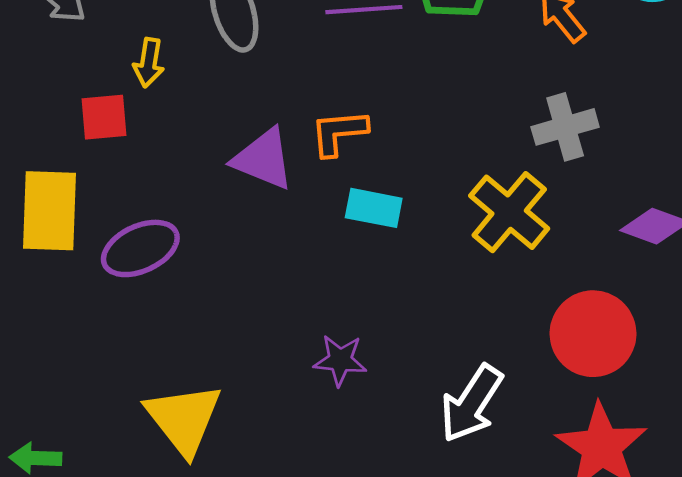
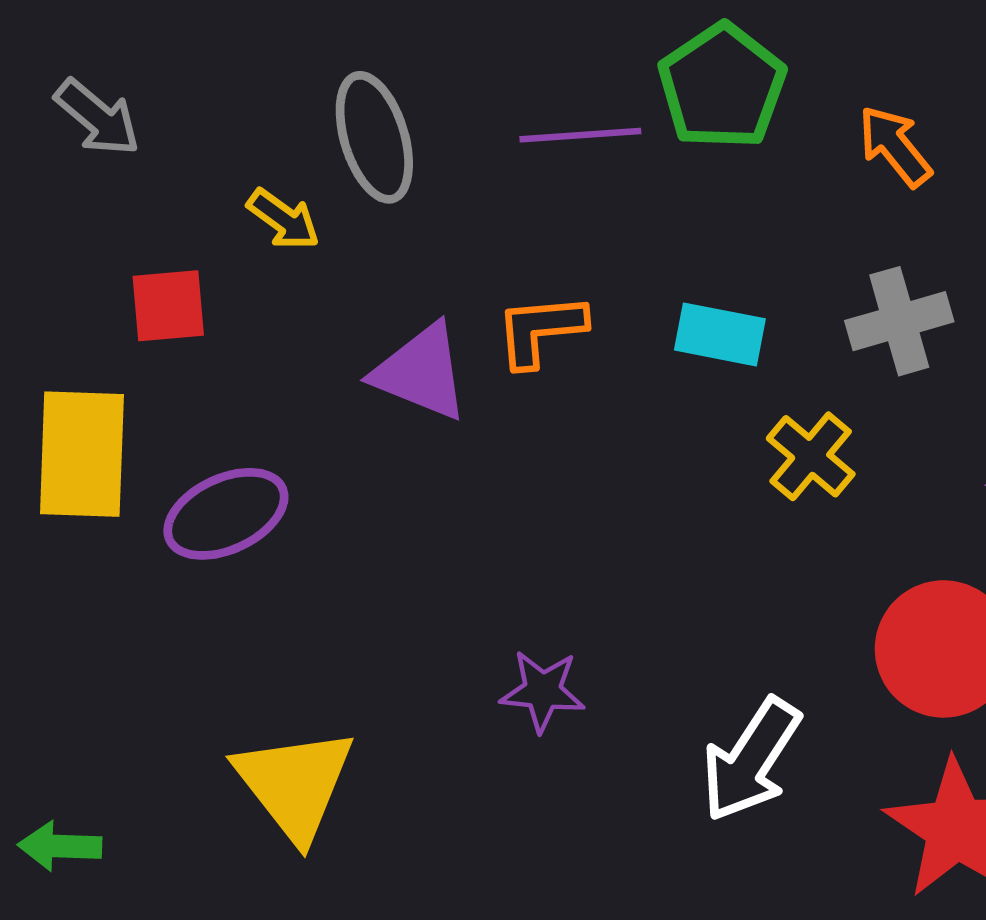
yellow arrow: (149, 63) -> (284, 219), moved, turned -63
cyan rectangle: (374, 208) -> (720, 334), moved
yellow cross: (509, 212) -> (811, 456), size x0.7

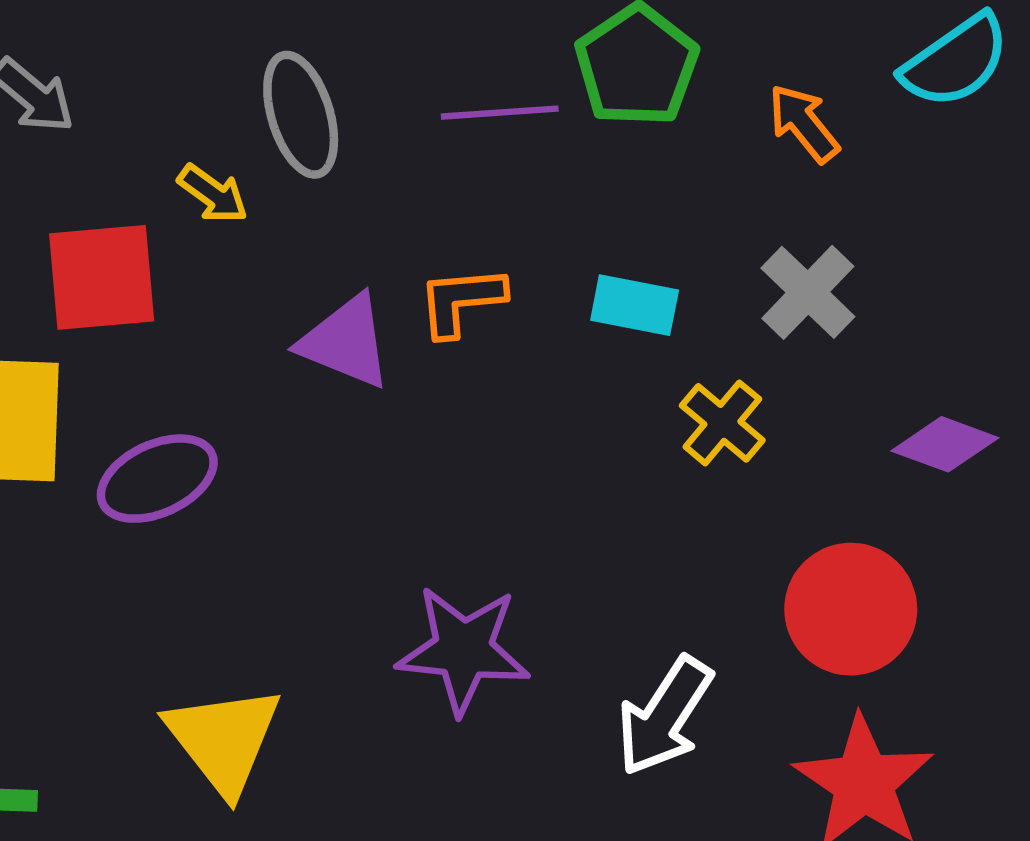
red square: (168, 306) -> (102, 277), size x1.5
gray cross: (899, 321) -> (808, 292), turned -30
purple star: (543, 691) -> (463, 650), size x1.6

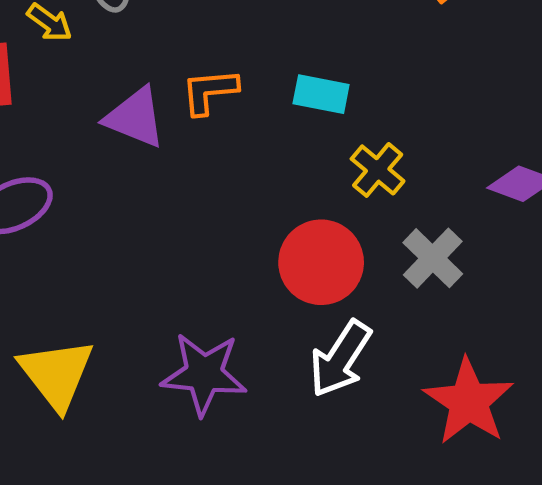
gray cross: (808, 292) -> (433, 258), moved
red circle: (851, 609) -> (321, 262), moved
purple star: (463, 650) -> (204, 374), moved

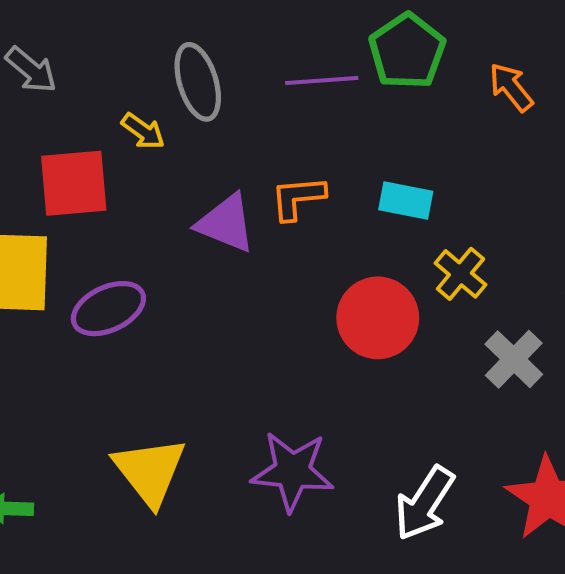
red circle: (321, 262) -> (378, 318), moved
white arrow: (340, 359) -> (424, 503), moved

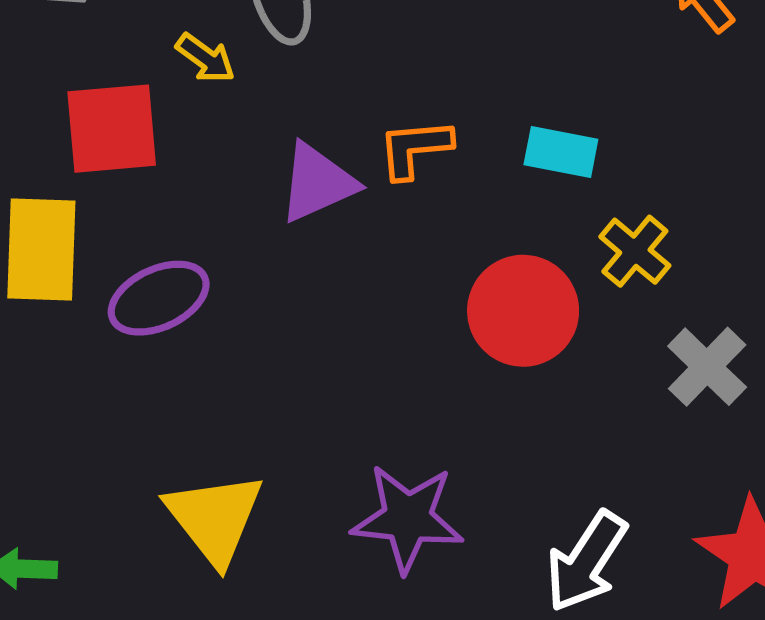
purple triangle: (226, 223) -> (317, 183), turned -46

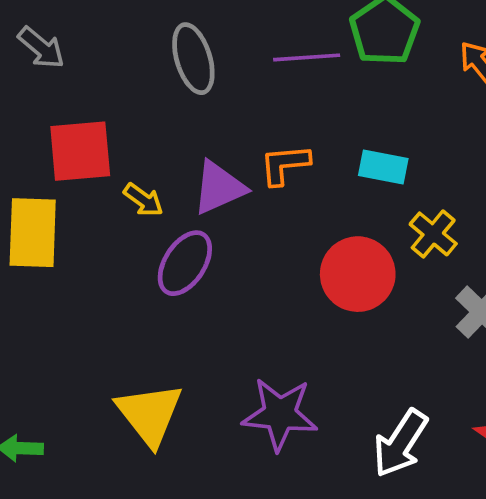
yellow arrow: (206, 58) -> (143, 200), moved
purple ellipse: (159, 298) -> (185, 263), moved, turned -32

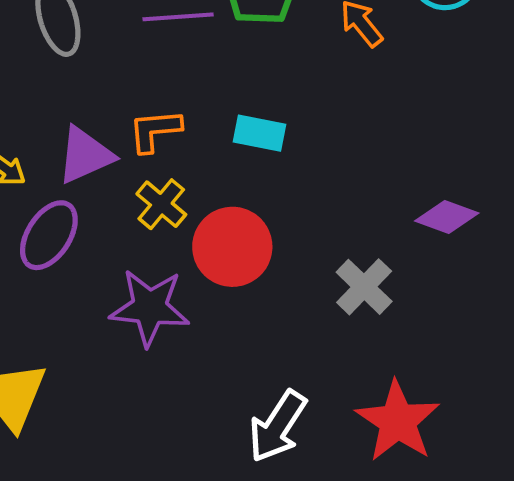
yellow cross: (433, 234) -> (161, 204), moved
purple star: (280, 414) -> (150, 307), moved

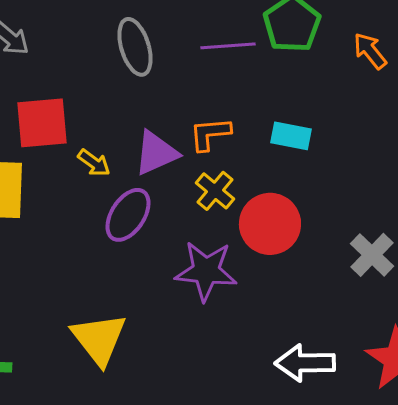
white arrow: (278, 426) -> (305, 363), turned 56

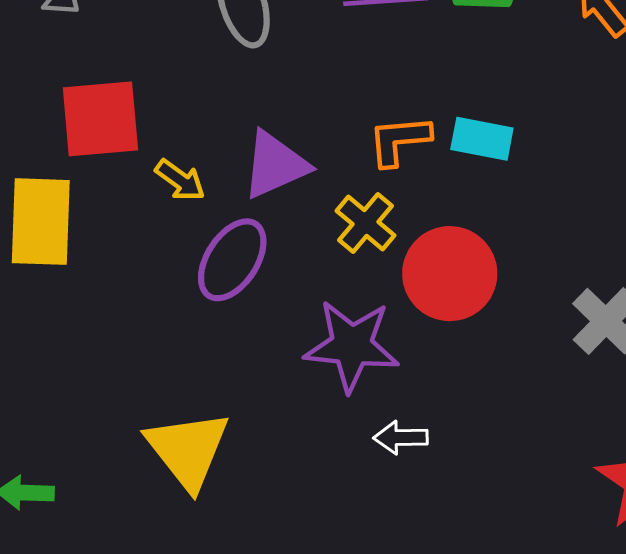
orange L-shape: (210, 134) -> (399, 140), moved
white arrow: (305, 363) -> (401, 438), moved, size x0.6

